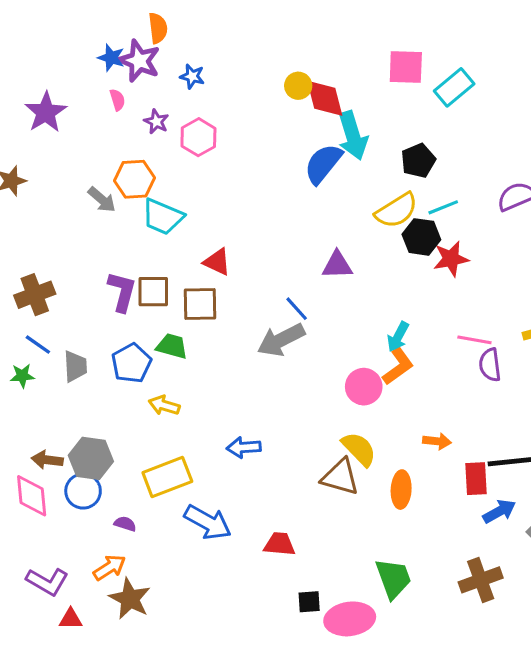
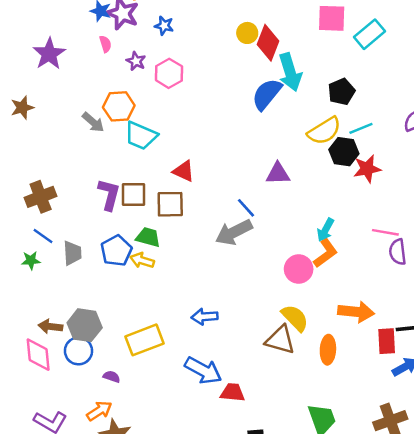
red diamond: (325, 98) -> (268, 43), turned 36
yellow arrow: (164, 405) -> (142, 260), moved
orange arrow: (437, 441) -> (356, 312), size x1.6
blue arrow: (208, 522) -> (203, 370), moved

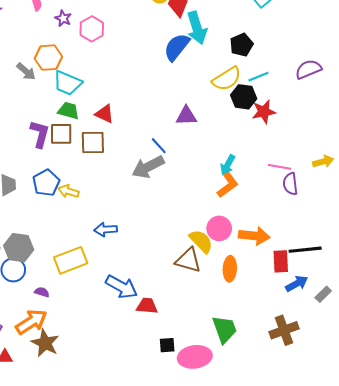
green trapezoid: (148, 237) -> (68, 111), moved
pink circle: (299, 269) -> (219, 228), moved
blue arrow: (204, 317) -> (106, 230), moved
orange arrow: (99, 411) -> (31, 322), size x1.4

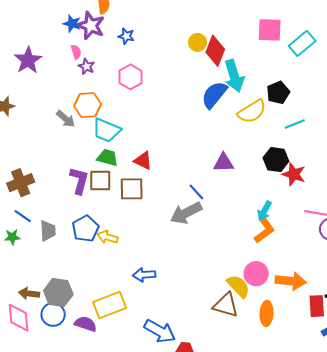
purple star: (63, 18) -> (87, 66), moved
yellow semicircle: (227, 79) -> (252, 111), moved
black hexagon: (244, 97) -> (276, 160), moved
red star: (264, 112) -> (294, 174), moved, turned 30
purple semicircle: (42, 292) -> (86, 324), moved, size x1.5

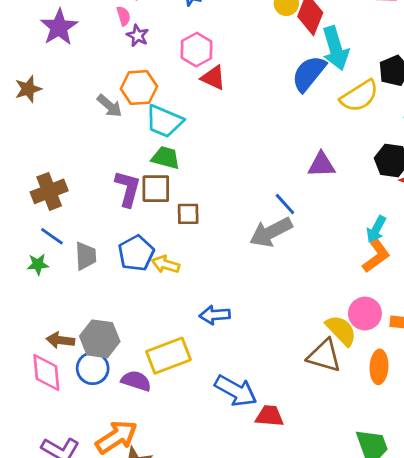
red triangle: (143, 161) -> (213, 78), moved
brown square: (132, 189) -> (188, 214), moved, size x0.7

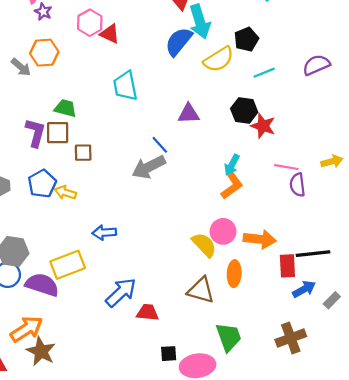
red triangle: (213, 78) -> (110, 34), moved
cyan trapezoid: (164, 121) -> (125, 86), moved, turned 56
brown triangle: (324, 356) -> (201, 290), moved
purple semicircle: (136, 381) -> (42, 285), size x1.4
blue arrow: (236, 391) -> (121, 292), turned -72

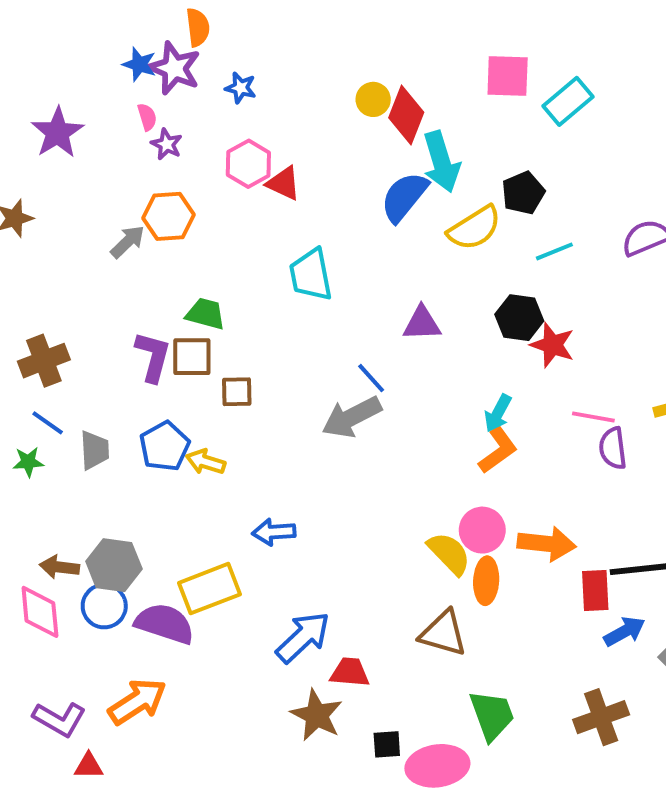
gray arrow: (21, 67) -> (128, 242), turned -85
orange ellipse: (234, 274) -> (486, 581), moved
brown star: (41, 351) -> (317, 715), moved

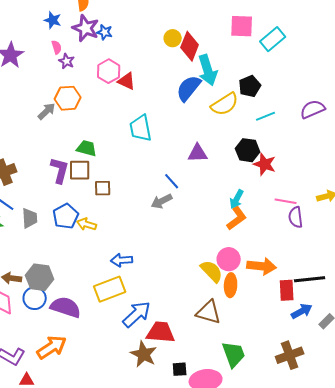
purple star: (174, 68) -> (86, 28), moved
gray arrow: (352, 417) -> (162, 201), size x0.7
yellow rectangle: (209, 589) -> (110, 289), moved
red trapezoid: (350, 672) -> (161, 332), size x1.4

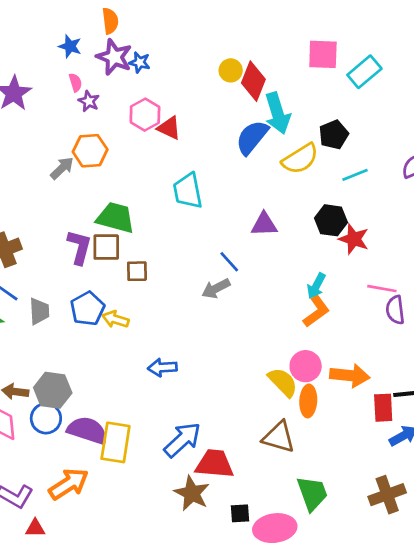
green trapezoid: (87, 148) -> (116, 218), size x1.4
yellow rectangle: (110, 289) -> (116, 442), moved, turned -60

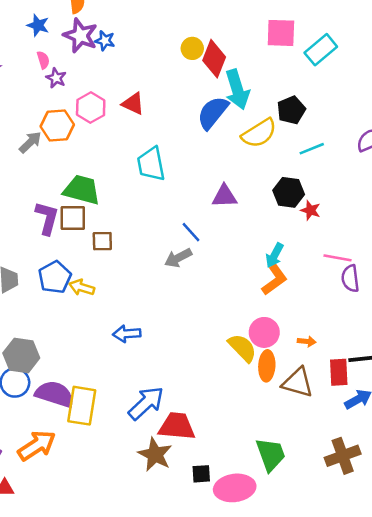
pink hexagon: (145, 115) -> (91, 108), moved
red star: (354, 239) -> (310, 210), size x0.7
orange arrow: (350, 376) -> (307, 341), size x0.5
brown triangle: (279, 437) -> (298, 383), moved

